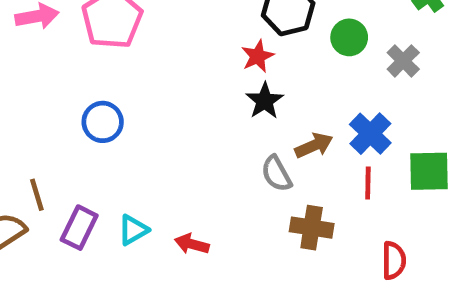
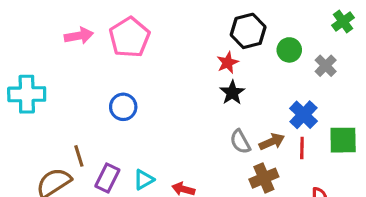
brown arrow: (314, 145) -> (272, 142), moved
brown cross: (312, 228) -> (264, 178), turned -32

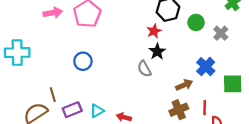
gray semicircle: (240, 142) -> (144, 69), moved
red line: (302, 148) -> (205, 108), moved
purple rectangle: (107, 178) -> (72, 110), turned 42

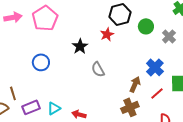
black star: (157, 52) -> (80, 46), moved
brown arrow: (184, 85) -> (135, 84), turned -42
red line: (205, 108) -> (157, 93), moved, turned 48

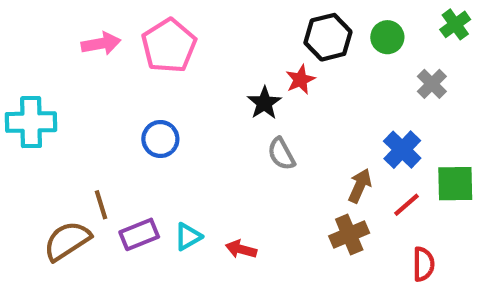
green circle: (146, 26) -> (387, 37), moved
black star: (80, 46) -> (264, 103), moved

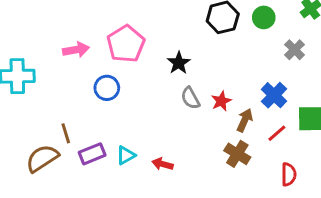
pink arrow: (101, 44) -> (76, 50), moved
pink pentagon: (169, 46) -> (126, 44), moved
red star: (300, 80) -> (221, 101), moved
brown cross: (349, 234) -> (237, 154), turned -35

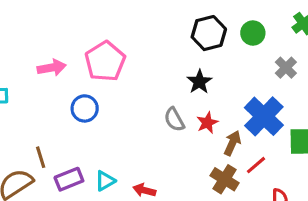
black star: (179, 63) -> (199, 82), moved
blue cross: (274, 95) -> (264, 116), size x1.4
red line: (277, 133) -> (256, 165), moved

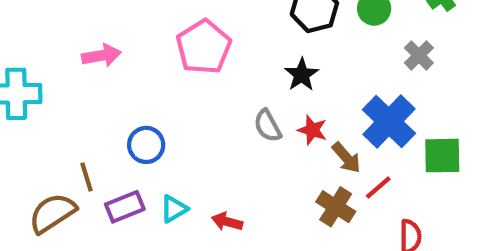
pink pentagon: (105, 61) -> (204, 47), moved
blue circle: (85, 108) -> (146, 145), moved
red star: (207, 123) -> (312, 130), turned -30
brown arrow: (232, 143) -> (346, 158), turned 115

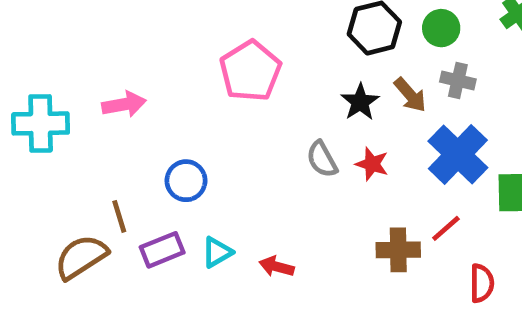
pink arrow: (101, 55) -> (124, 104), moved
gray cross: (419, 55) -> (458, 81), moved, turned -32
brown arrow: (346, 158) -> (410, 95), moved
brown cross: (336, 207) -> (398, 250), turned -33

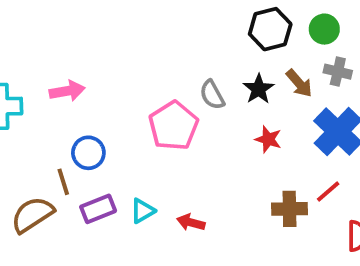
pink pentagon: (250, 71) -> (173, 126), moved
gray semicircle: (322, 159) -> (212, 95), moved
blue circle: (186, 181) -> (88, 153), moved

